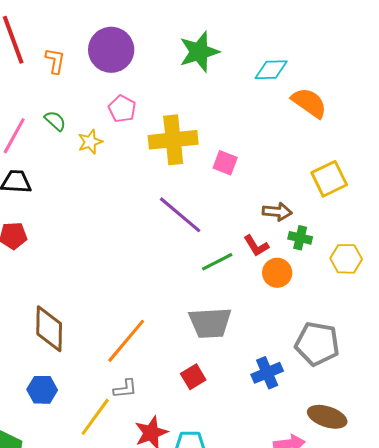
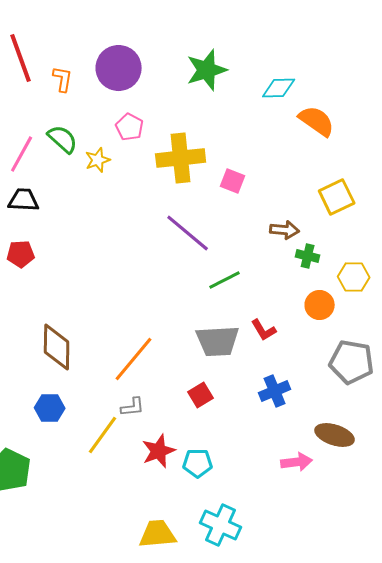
green semicircle: (55, 121) -> (63, 139), size x1.4
red L-shape: (256, 246) -> (264, 330), moved
orange circle: (277, 273) -> (320, 305), moved
gray pentagon: (317, 344) -> (352, 362), moved

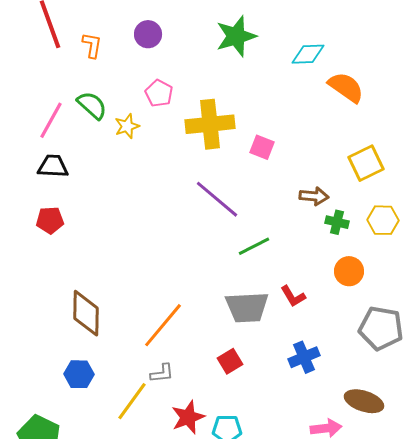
purple circle: (119, 68) -> (148, 34), size x0.6
yellow hexagon: (354, 277) -> (383, 220), moved

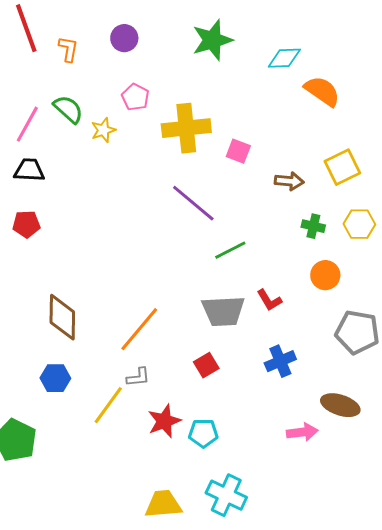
brown arrow: (314, 196) -> (289, 181), moved

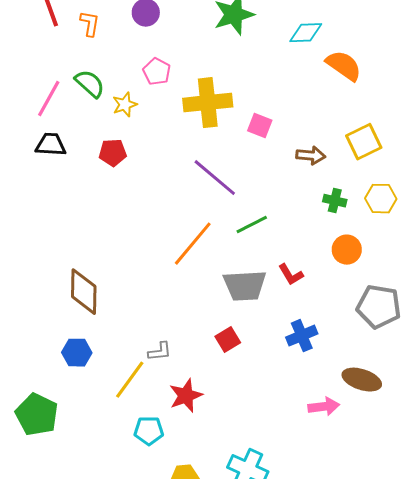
red pentagon: (26, 224) -> (113, 153), moved
orange line: (139, 329) -> (193, 244), moved
cyan pentagon: (203, 433) -> (149, 431), moved

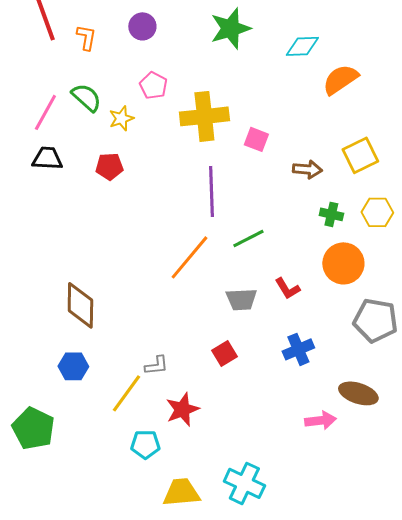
orange semicircle: (344, 66) -> (340, 79), turned -69
purple line: (215, 178) -> (211, 191), turned 48
orange circle: (347, 250) -> (343, 263), size x1.4
gray trapezoid: (245, 286) -> (241, 299), size x0.7

